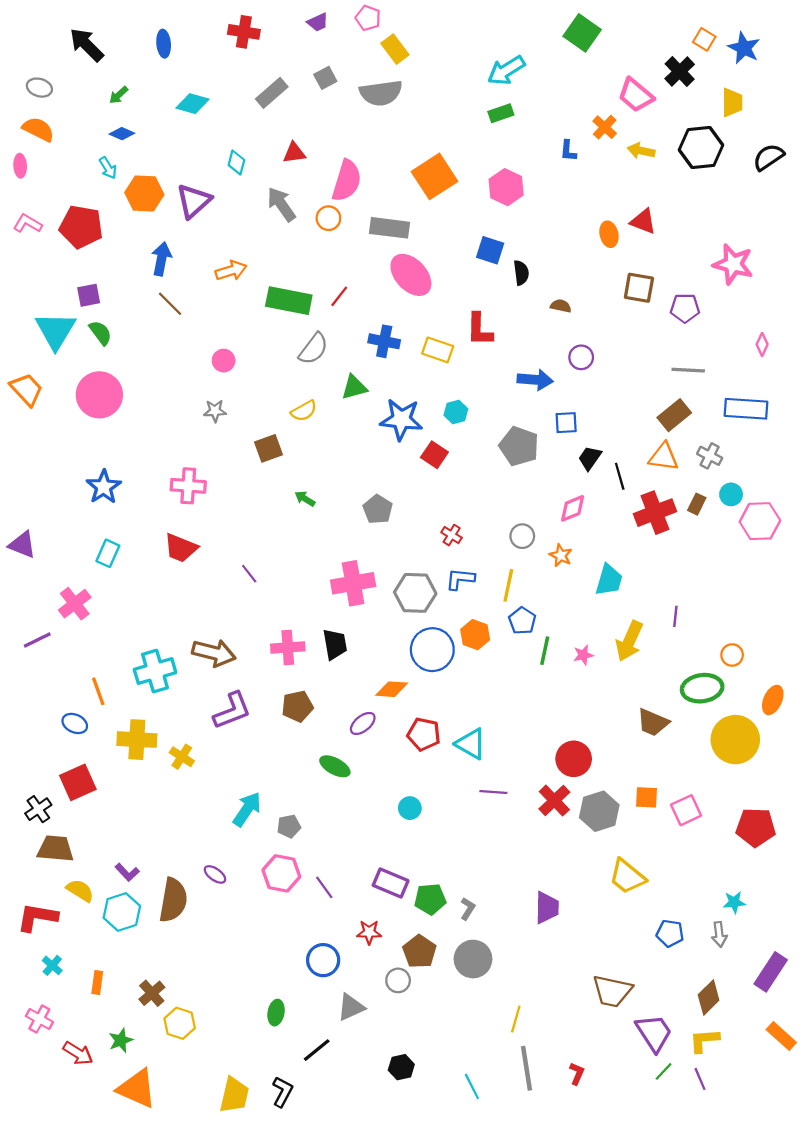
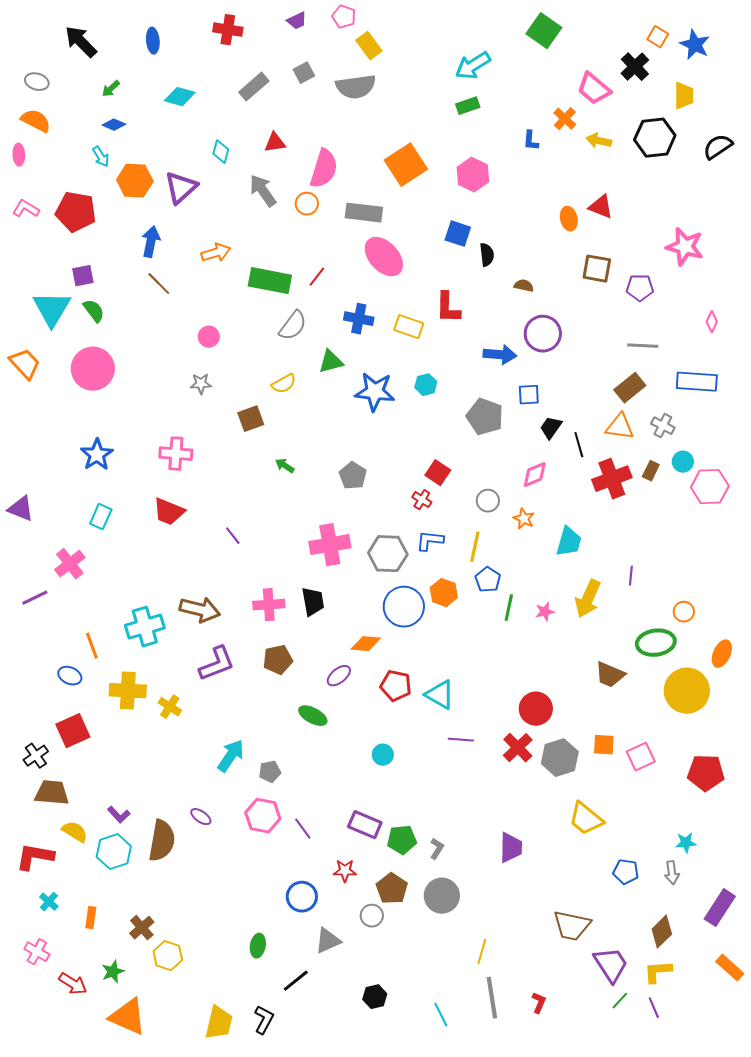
purple circle: (581, 357) -> (543, 334), size x1.6
red square: (434, 455) -> (438, 473), moved

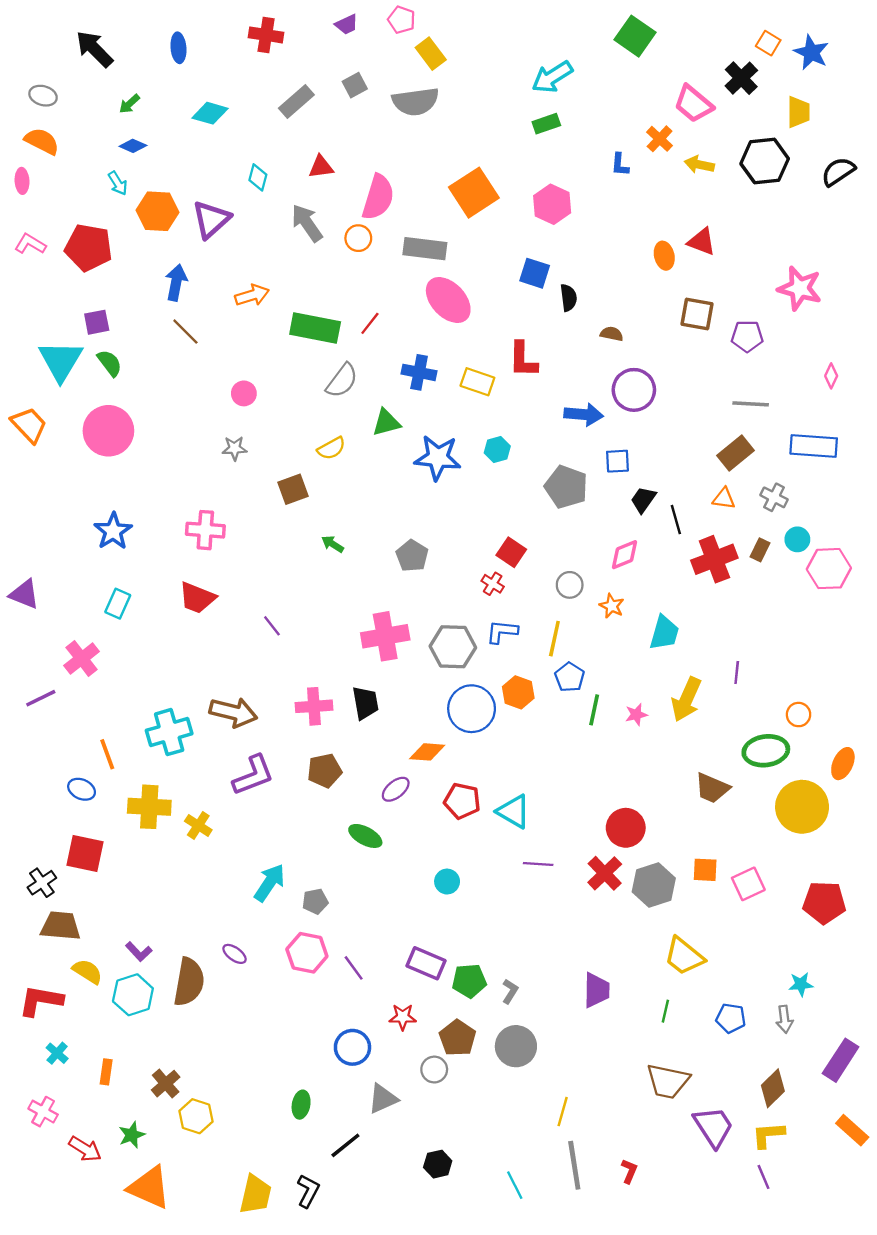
orange triangle: (620, 427) -> (724, 499), size x0.7
red square: (73, 731) -> (85, 853), turned 36
green line: (620, 1001) -> (665, 1011), moved, turned -30

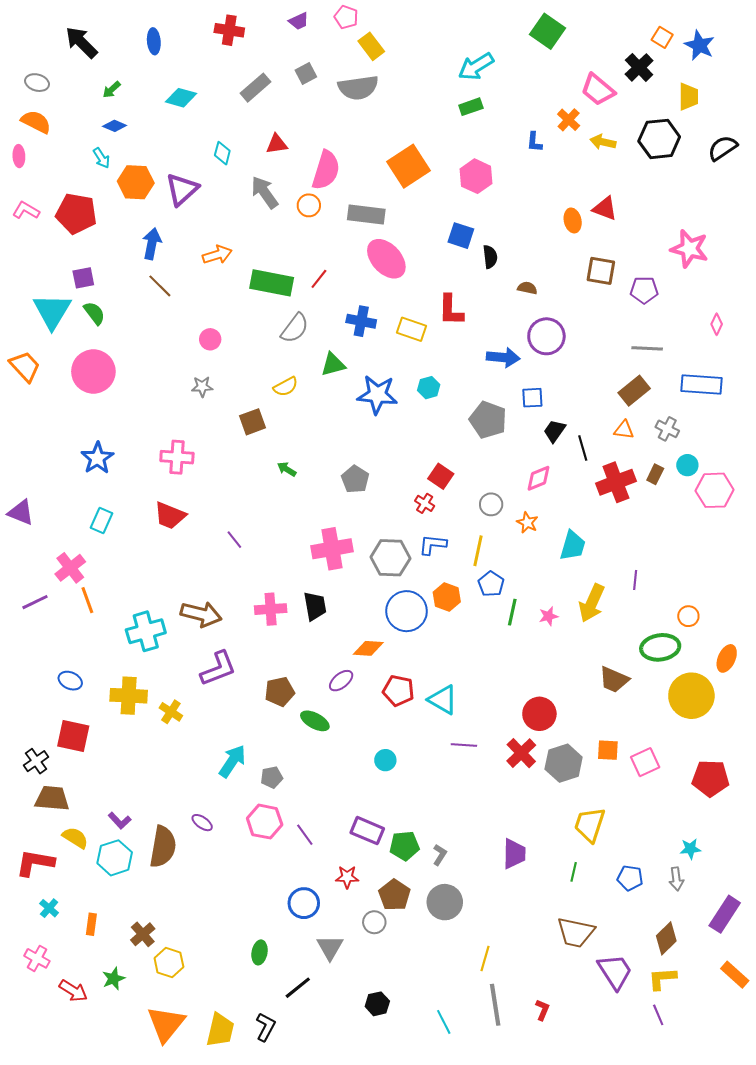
orange line: (107, 754) -> (87, 600), moved
brown pentagon: (324, 771) -> (280, 692), moved
yellow trapezoid: (684, 956) -> (590, 825), turned 69
gray triangle: (383, 1099) -> (330, 947), turned -36
orange triangle: (149, 1187) -> (166, 1024), moved, turned 45

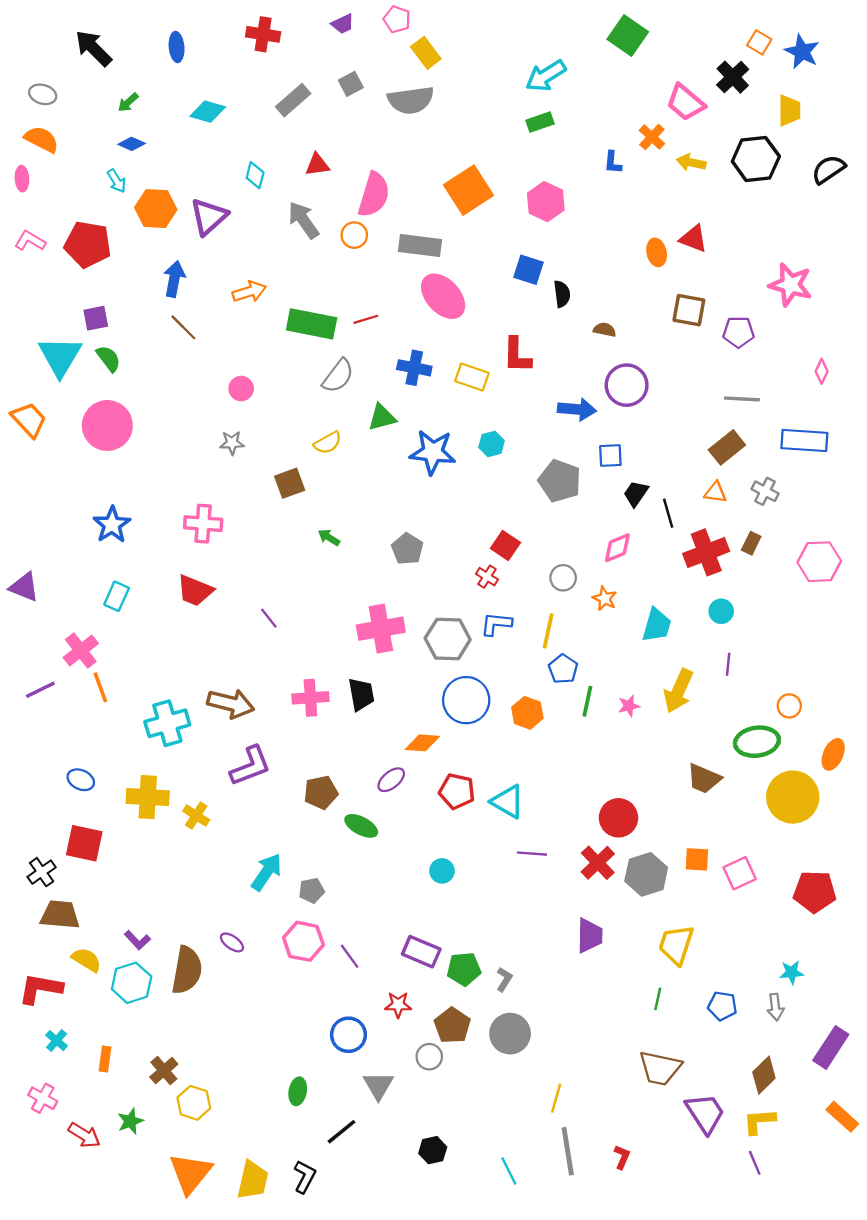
red line: (319, 279) -> (366, 319), turned 35
cyan circle: (687, 465) -> (721, 611), moved
orange hexagon: (447, 597) -> (527, 713), moved
purple trapezoid: (514, 854) -> (590, 936), moved

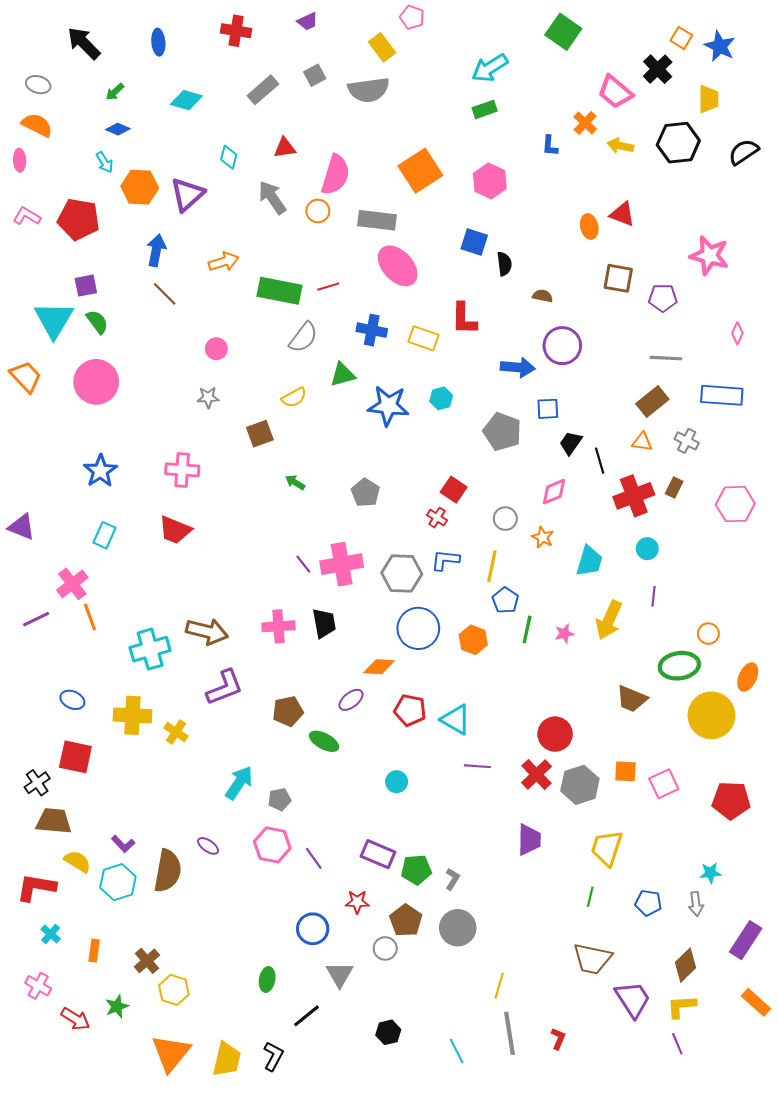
pink pentagon: (397, 19) -> (412, 17), moved
purple line: (269, 618) -> (303, 564), moved

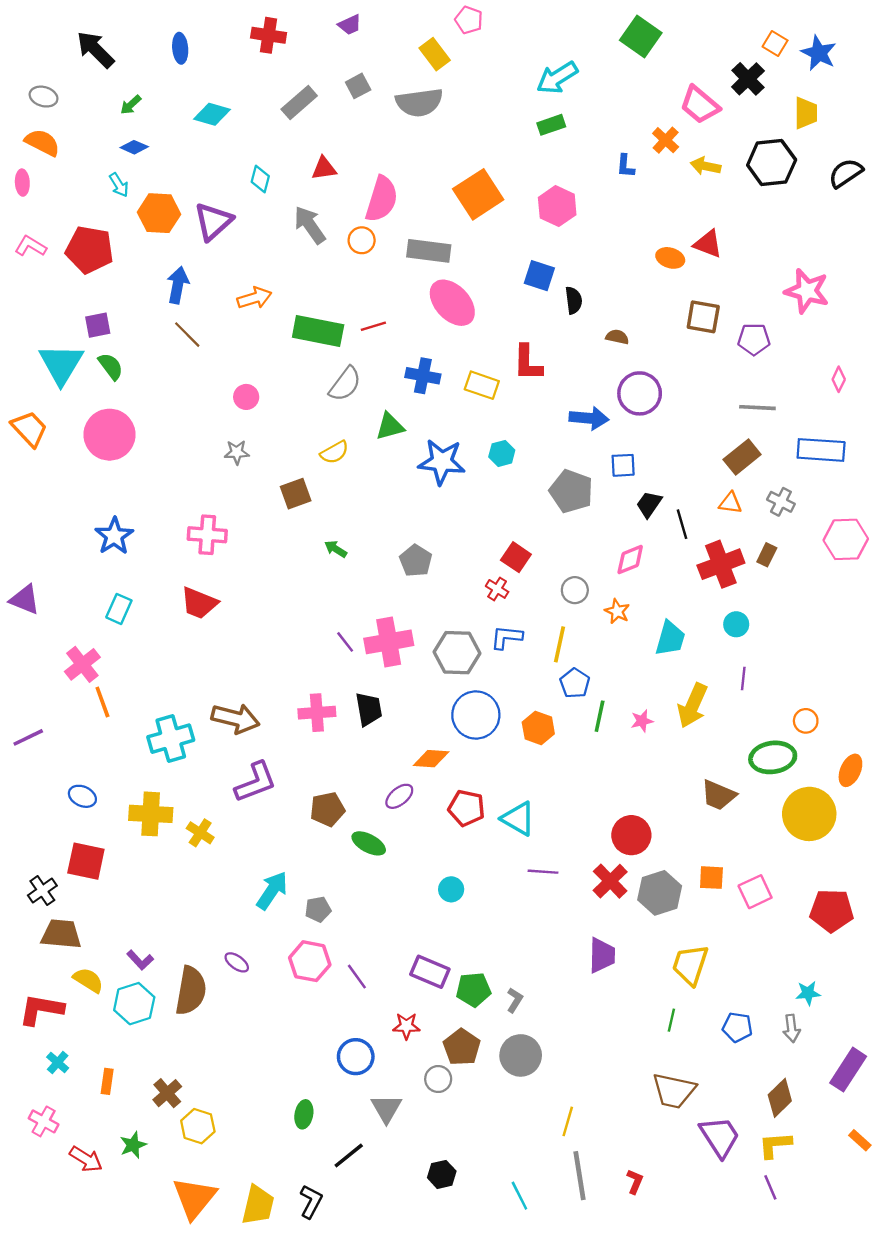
orange ellipse: (589, 227) -> (670, 258), turned -60
pink hexagon: (735, 504) -> (846, 539), moved
purple line: (36, 619) -> (28, 737), moved
orange rectangle: (756, 1002) -> (860, 1140), size x0.7

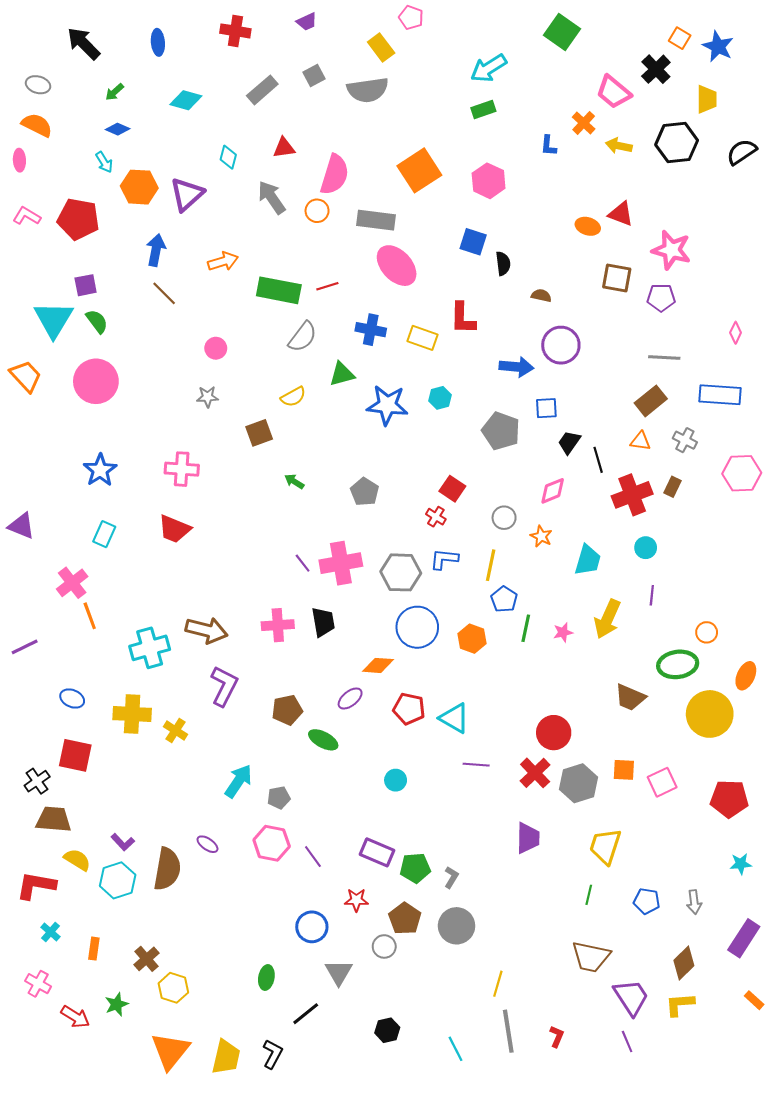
pink star: (807, 291) -> (671, 250), moved
purple L-shape: (256, 782) -> (224, 686), turned -42
cyan star: (808, 993) -> (741, 864), moved
purple line: (770, 1187) -> (627, 1042), moved

